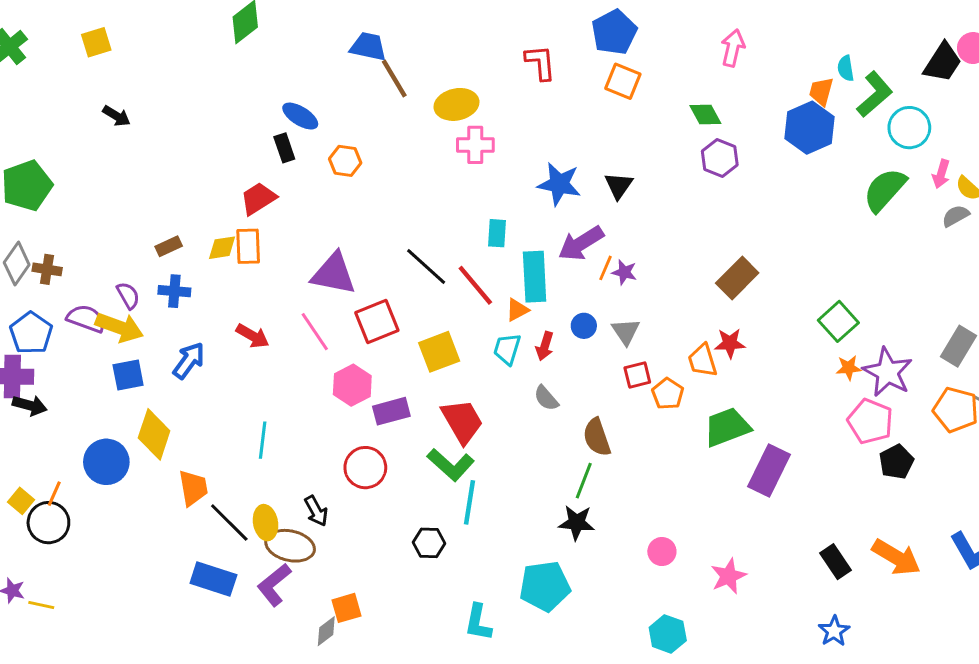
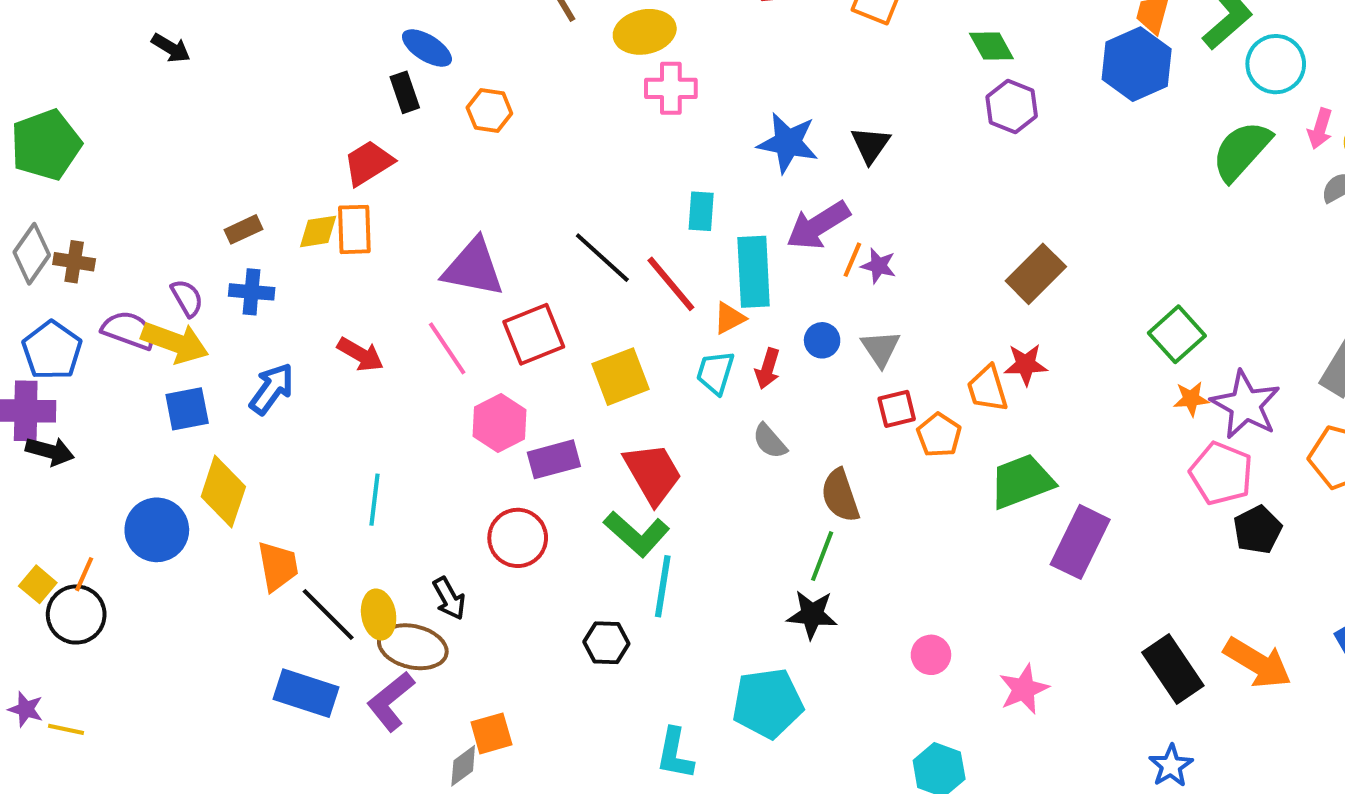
black rectangle: (836, 562) -> (1173, 669), size x1.4

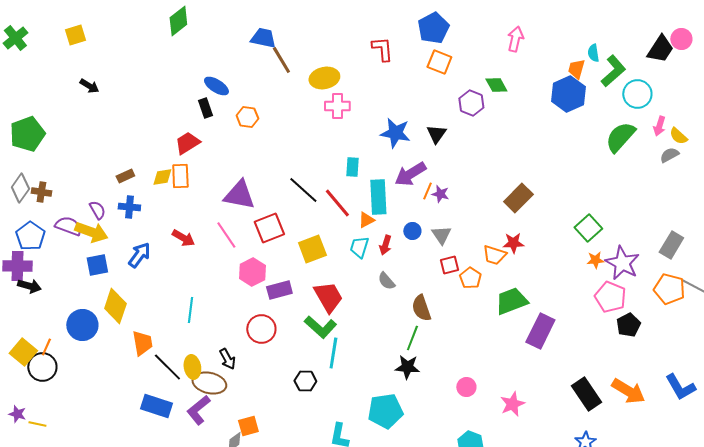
purple hexagon: (1012, 106) -> (471, 103), moved
orange trapezoid: (987, 389) -> (494, 255), turned -55
yellow square: (38, 584) -> (23, 352), size x1.5

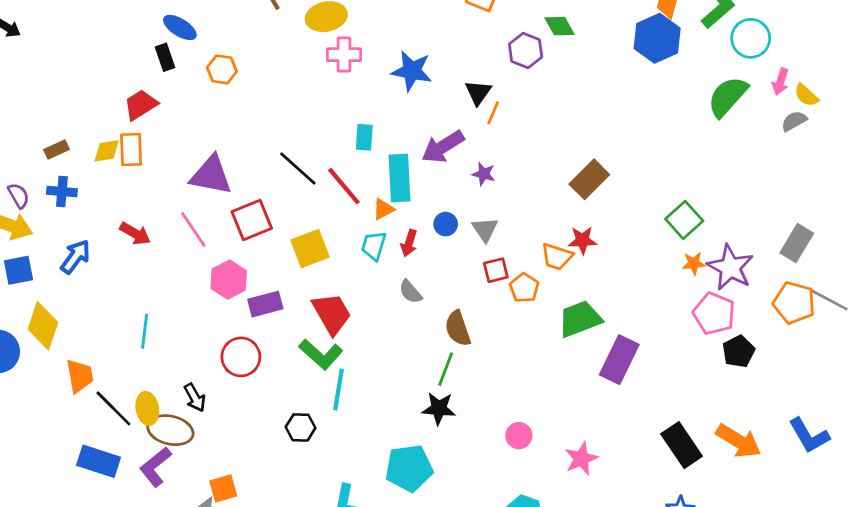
blue star: (395, 133) -> (412, 71), moved
orange line: (427, 191) -> (493, 113), moved

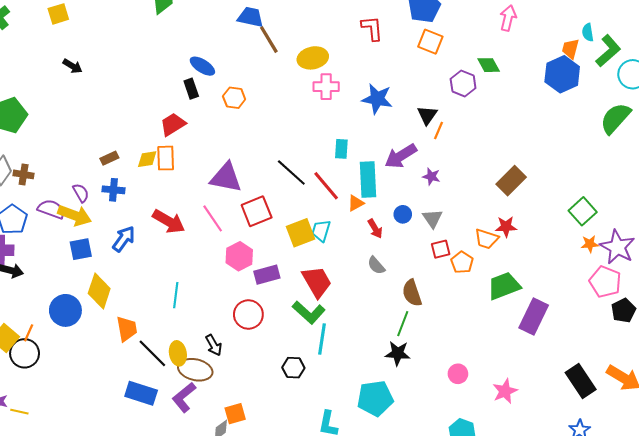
red arrow: (135, 234) -> (169, 221), size x1.4
red arrow: (409, 243) -> (375, 229), turned -48
cyan trapezoid: (374, 246) -> (321, 231), moved

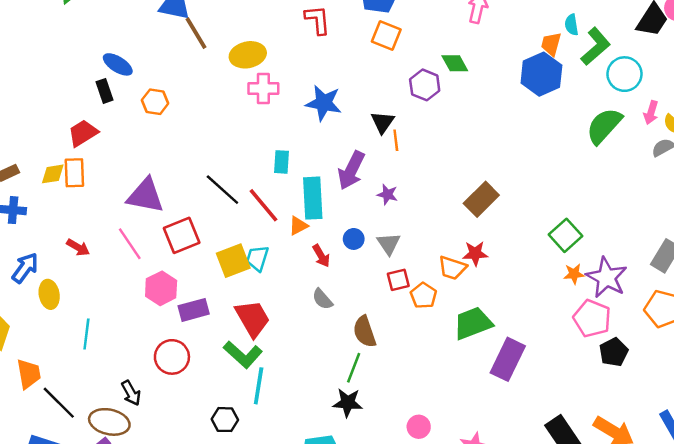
orange line: (439, 131) -> (396, 140), turned -30
purple arrow: (401, 156) -> (351, 170), turned -32
red arrow: (169, 221) -> (78, 247), size x0.6
yellow ellipse: (178, 353) -> (49, 294), moved

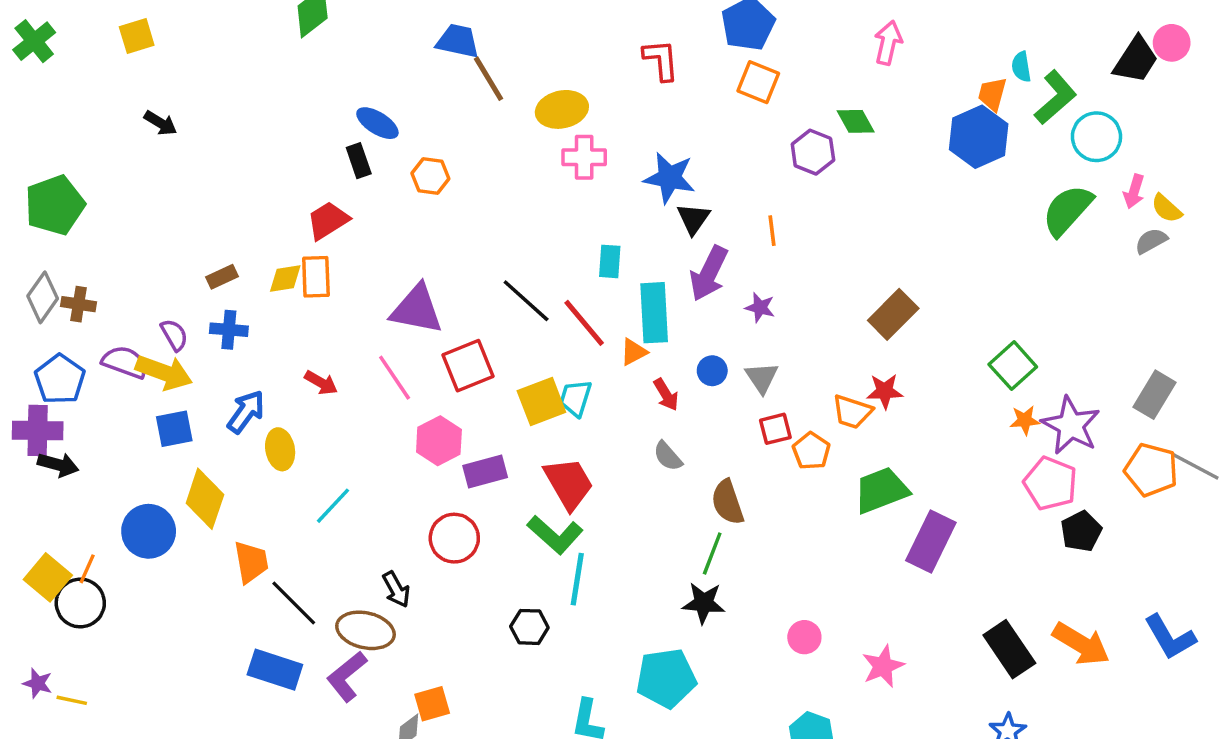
black triangle: (383, 122) -> (693, 219), moved
cyan line: (86, 334) -> (333, 506), turned 36

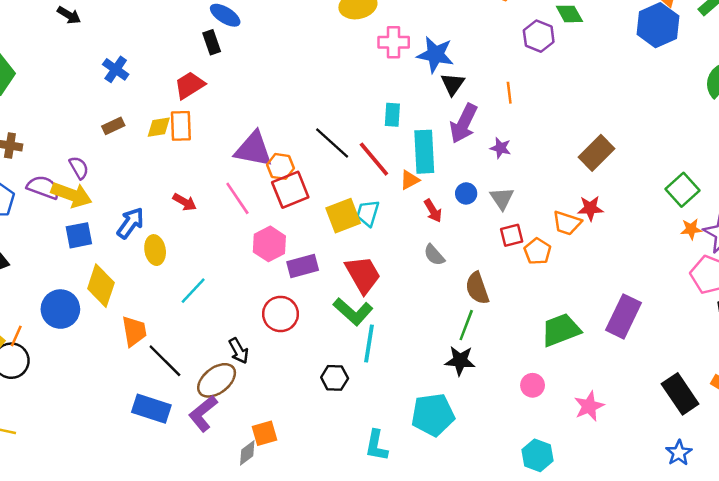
pink cross: (584, 157) -> (394, 42), moved
orange hexagon: (430, 176) -> (280, 166), moved
blue cross: (229, 330) -> (116, 69), moved, turned 30
green trapezoid: (881, 490) -> (561, 330), moved
brown ellipse: (365, 630) -> (217, 380), turned -51

